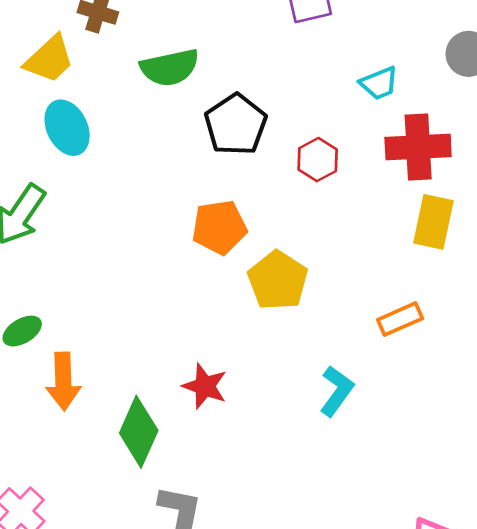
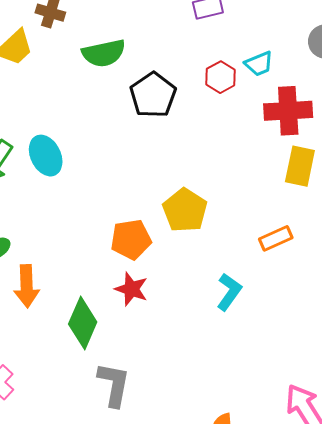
cyan ellipse: (67, 128) -> (46, 156), moved
red hexagon: (318, 160) -> (221, 77), moved
orange pentagon: (219, 227) -> (131, 239), moved

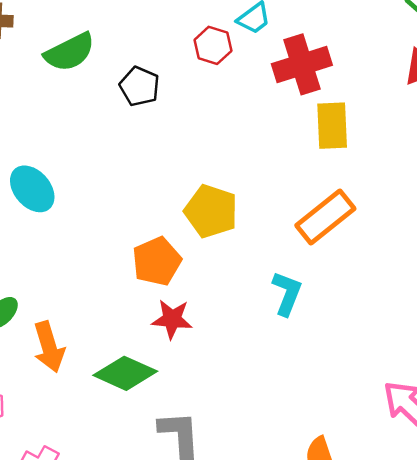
black pentagon: (153, 95) -> (140, 86), size x0.7
orange rectangle: (276, 238) -> (325, 217), size x1.5
green diamond: (83, 323) -> (125, 373), turned -75

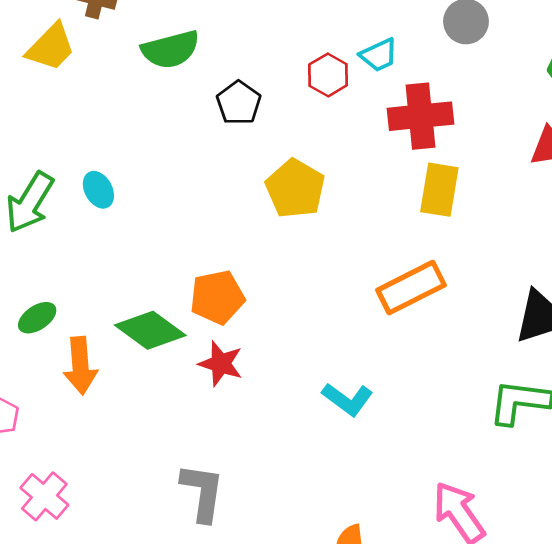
cyan ellipse: (32, 189) -> (98, 190), size x0.7
yellow pentagon: (211, 211) -> (295, 189), moved
cyan L-shape: (287, 293) -> (347, 399), moved, turned 93
green diamond: (125, 373) -> (150, 330), moved

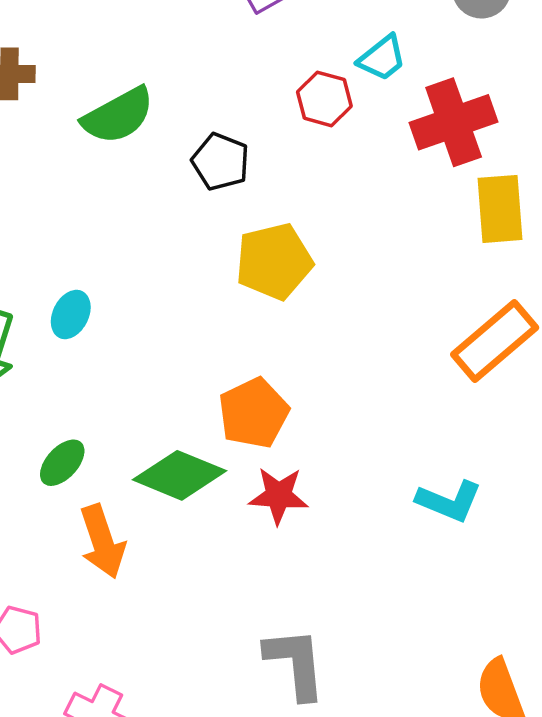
yellow pentagon: (295, 189) -> (274, 261), moved, turned -30
cyan ellipse: (98, 190) -> (71, 314), turned 69
green ellipse: (37, 318) -> (62, 463), moved

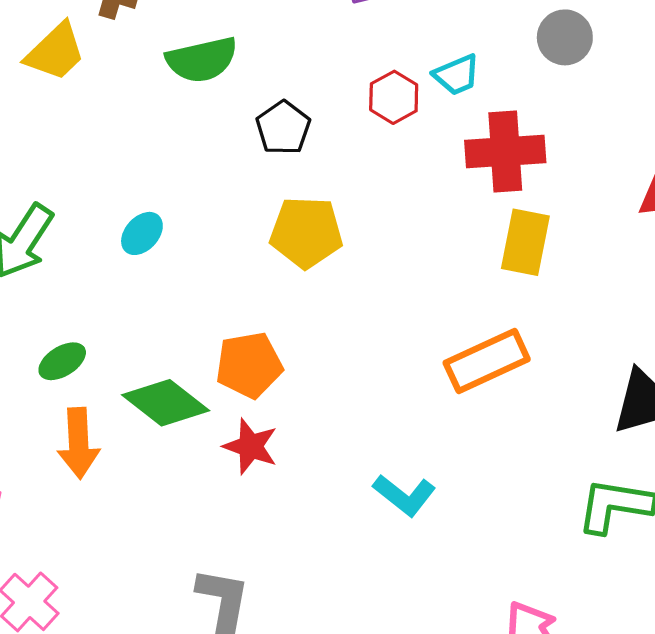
cyan ellipse: (71, 314) -> (142, 233), moved

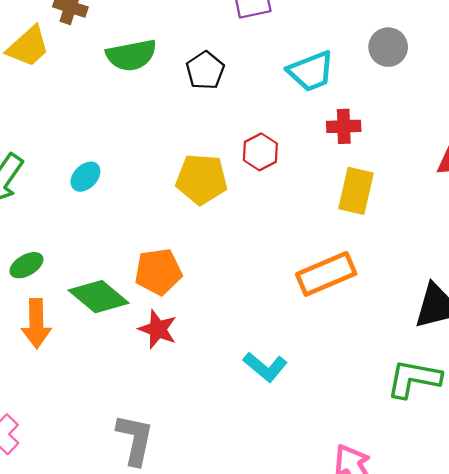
cyan trapezoid: (457, 75) -> (311, 71), size x1.4
red hexagon: (394, 97) -> (260, 152), moved
black pentagon: (283, 128) -> (205, 70), moved
red cross: (505, 152) -> (344, 126), size x0.6

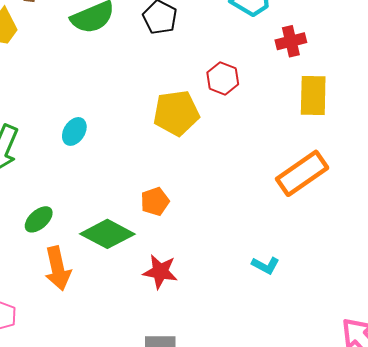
orange pentagon: (158, 272) -> (155, 201), size x0.7
red star: (158, 329) -> (160, 272), moved
cyan L-shape: (265, 367) -> (265, 265), size x0.7

